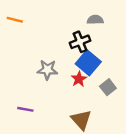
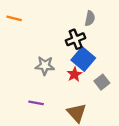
gray semicircle: (95, 20) -> (90, 18), turned 104
purple line: (25, 109) -> (36, 103), moved

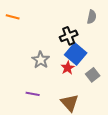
gray semicircle: (90, 18) -> (92, 17), moved
gray star: (45, 66) -> (41, 60), turned 30

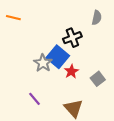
blue square: (76, 54) -> (58, 57), moved
purple line: (33, 94) -> (34, 99), turned 40

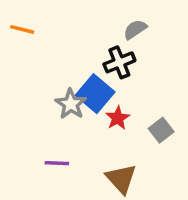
gray semicircle: (97, 18) -> (135, 29), moved, turned -136
purple line: (34, 99) -> (57, 163), turned -48

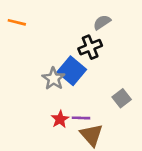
red star: (118, 118) -> (60, 119), moved
purple line: (57, 163) -> (81, 118), moved

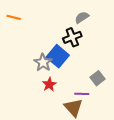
purple line: (81, 118) -> (82, 94), moved
red star: (60, 119) -> (49, 84), moved

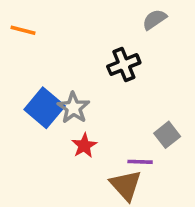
gray semicircle: (82, 17) -> (154, 19), moved
blue square: (58, 56) -> (45, 108), moved

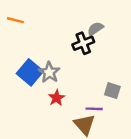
gray semicircle: (154, 19) -> (95, 29), moved
gray square: (167, 135) -> (112, 91), turned -35

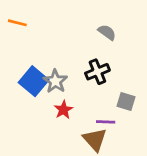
gray semicircle: (95, 29) -> (107, 32), turned 70
black cross: (83, 43) -> (97, 72), moved

